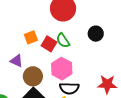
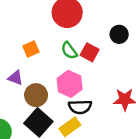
black circle: (96, 34) -> (119, 34), moved
red square: (49, 44) -> (90, 52), moved

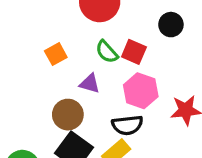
purple triangle: (15, 78) -> (90, 84), moved
pink hexagon: (70, 84) -> (141, 91), moved

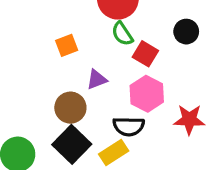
green semicircle: (107, 52) -> (122, 34), moved
purple triangle: (90, 84) -> (97, 79), turned -45

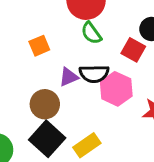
red square: (145, 54) -> (133, 50), moved
black semicircle: (129, 126) -> (94, 74), moved

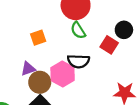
purple triangle: (69, 77) -> (28, 69), moved
pink hexagon: (116, 89) -> (63, 74), moved

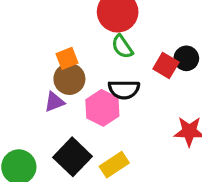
black circle: (124, 30) -> (186, 58), moved
brown circle: (40, 82) -> (69, 79), moved

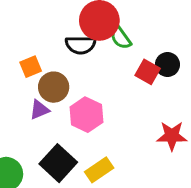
green semicircle: (122, 47) -> (121, 38), moved
orange square: (67, 58) -> (31, 67), moved
black semicircle: (124, 89) -> (81, 45), moved

